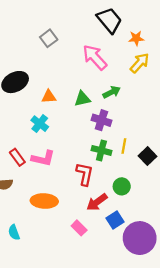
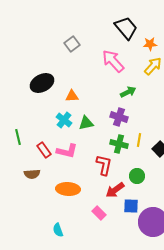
green triangle: (82, 99) -> (86, 123), moved
blue square: (115, 220) -> (131, 206), turned 35
cyan semicircle: (14, 232) -> (58, 230), moved

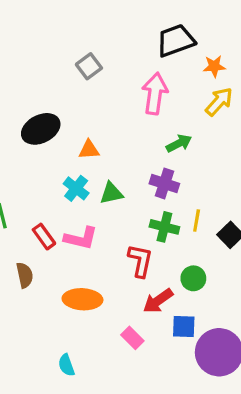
black trapezoid: (126, 28) -> (176, 41), turned -70
pink arrow: (113, 61) -> (155, 94), turned 50
brown semicircle: (32, 174) -> (25, 275), turned -98

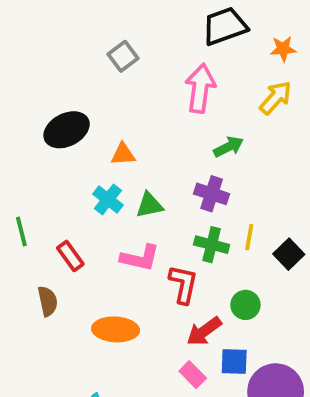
orange star: (214, 66) -> (283, 49), moved
pink L-shape: (81, 238) -> (140, 258), moved
pink rectangle: (132, 338) -> (193, 375), moved

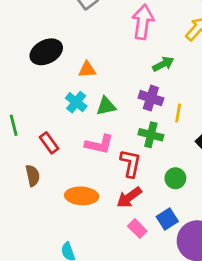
yellow line: (249, 237) -> (178, 113), moved
red arrow: (204, 331) -> (129, 197), moved
blue square: (234, 361) -> (167, 219), turned -35

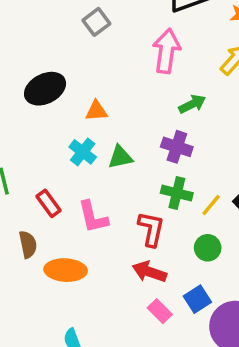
yellow line: (178, 113) -> (211, 205), moved, turned 30
pink L-shape: (99, 144) -> (93, 217), moved, turned 64
orange ellipse: (82, 196) -> (66, 270), moved
red arrow: (129, 197) -> (149, 272), turned 55

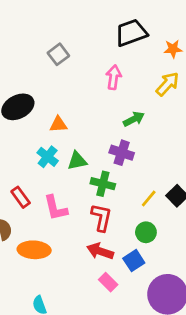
pink arrow: (167, 51) -> (114, 77), size x0.7
green cross: (177, 193) -> (103, 184), moved
blue square: (197, 299) -> (134, 261), moved

